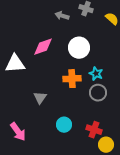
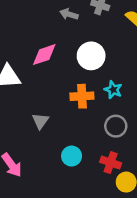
gray circle: (98, 93) -> (116, 126), moved

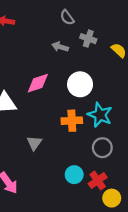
cyan star: (113, 90) -> (100, 115), size x1.5
cyan circle: (72, 156) -> (74, 175), moved
red cross: (111, 163) -> (98, 181), turned 36

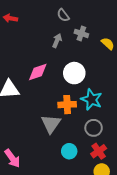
gray arrow: (60, 47) -> (57, 41), turned 96
gray triangle: (34, 143) -> (51, 124), moved, size x1.5
red cross: (98, 181) -> (99, 151), moved

